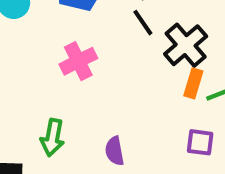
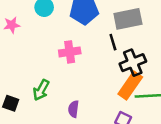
orange rectangle: (193, 83) -> (130, 85), size x1.6

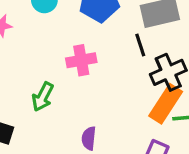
green arrow: (41, 90) -> (43, 97), moved

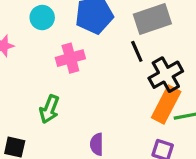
pink cross: (81, 60) -> (70, 58), moved

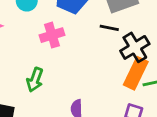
black line: (137, 51) -> (109, 28), turned -54

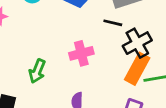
pink cross: (52, 35) -> (81, 53), moved

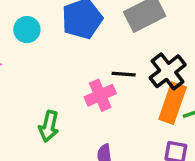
black line: (113, 23) -> (124, 74), moved

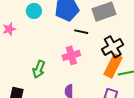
black line: (124, 74) -> (81, 32), moved

